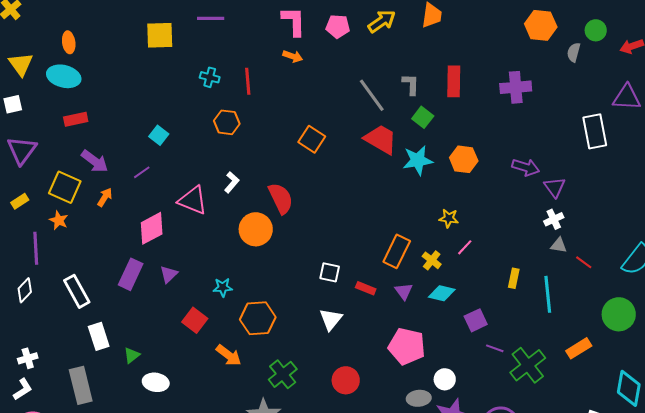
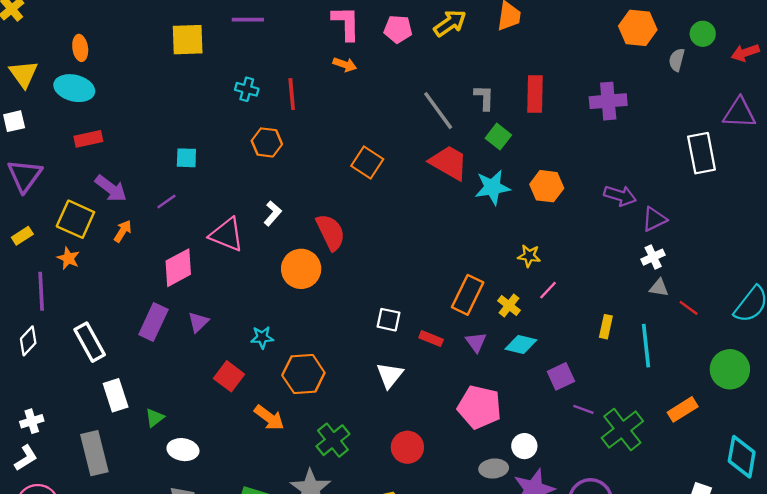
cyan square: (159, 135) -> (186, 158), turned -36
purple triangle: (555, 187) -> (654, 219), turned 40

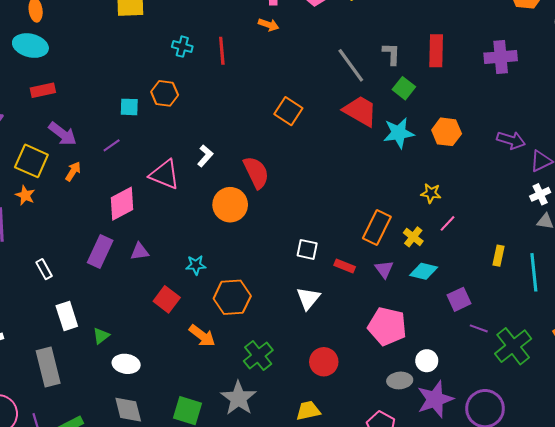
orange hexagon: (267, 142) -> (165, 93), moved
purple triangle: (198, 322) -> (140, 251), turned 36
white rectangle: (90, 342) -> (44, 269), size x0.6

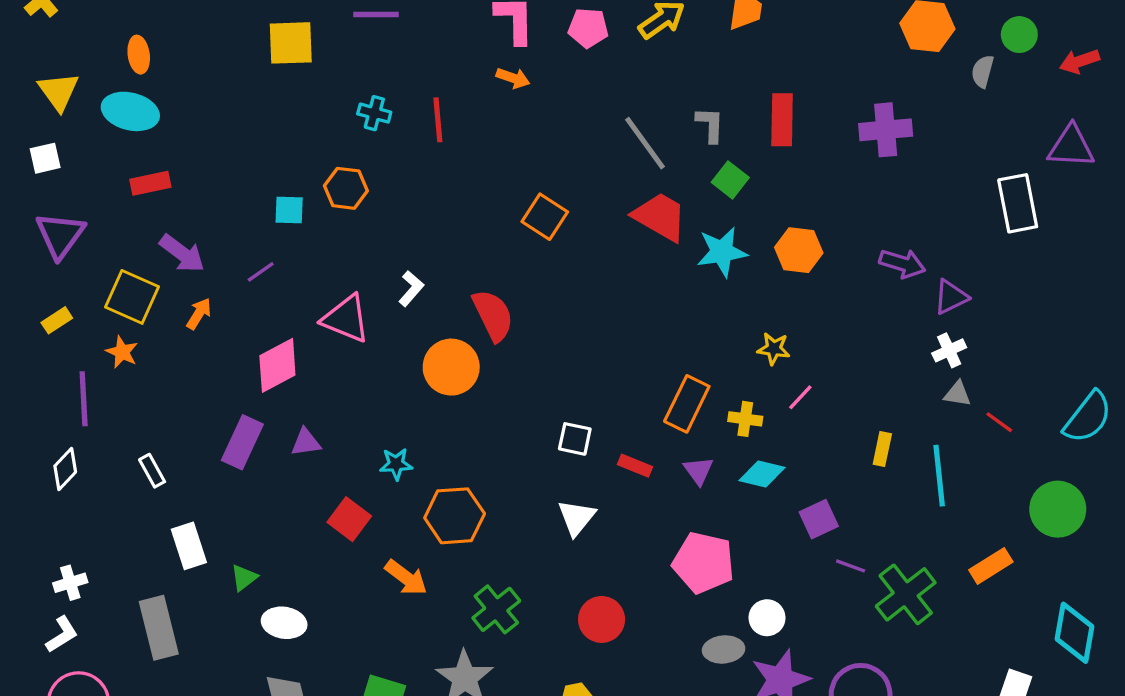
yellow cross: (413, 237) -> (745, 419), turned -30

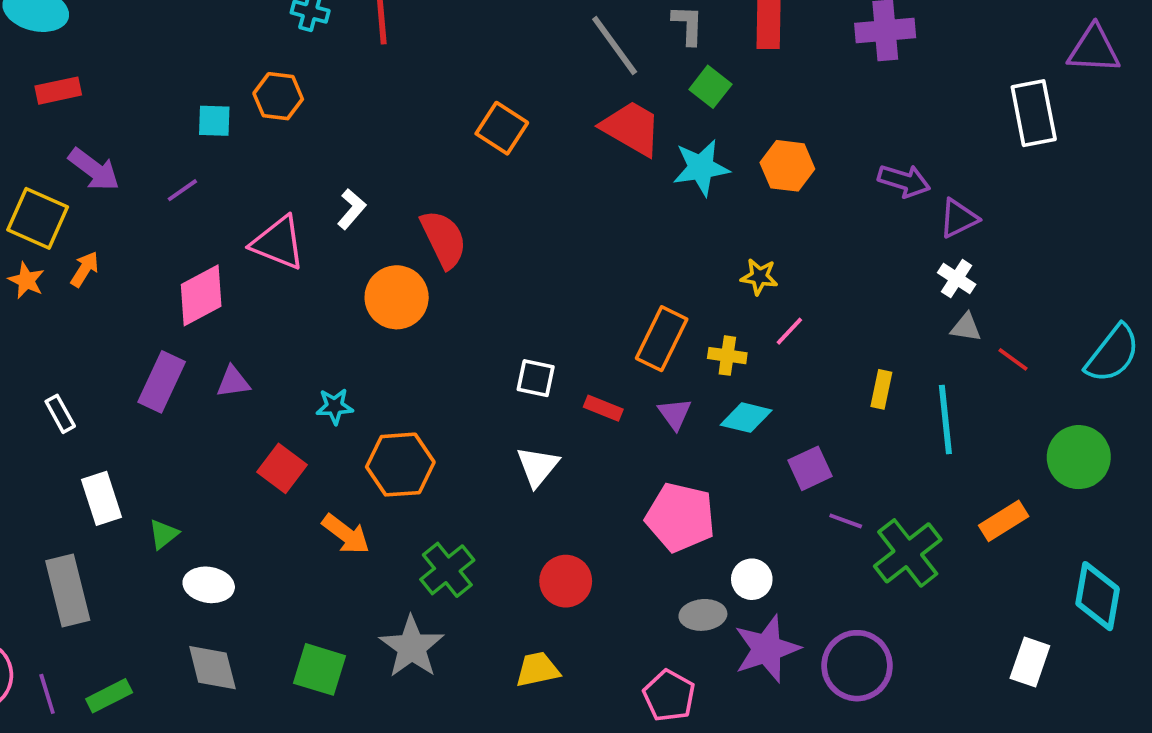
orange arrow: (199, 314) -> (85, 269), moved
white cross: (949, 350) -> (957, 279), turned -32

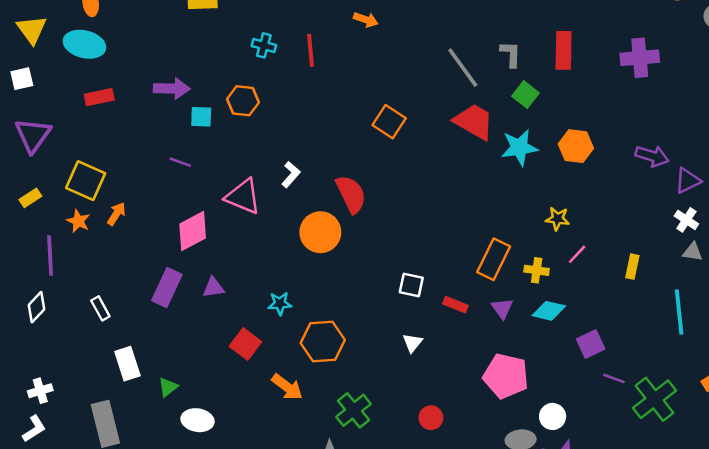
purple arrow: (94, 170) -> (172, 88), moved, turned -36
purple line: (182, 190) -> (180, 162), turned 55
yellow rectangle: (881, 389) -> (632, 267), moved
white triangle: (538, 466) -> (412, 343), size x0.7
red circle: (566, 581) -> (431, 418), size x0.7

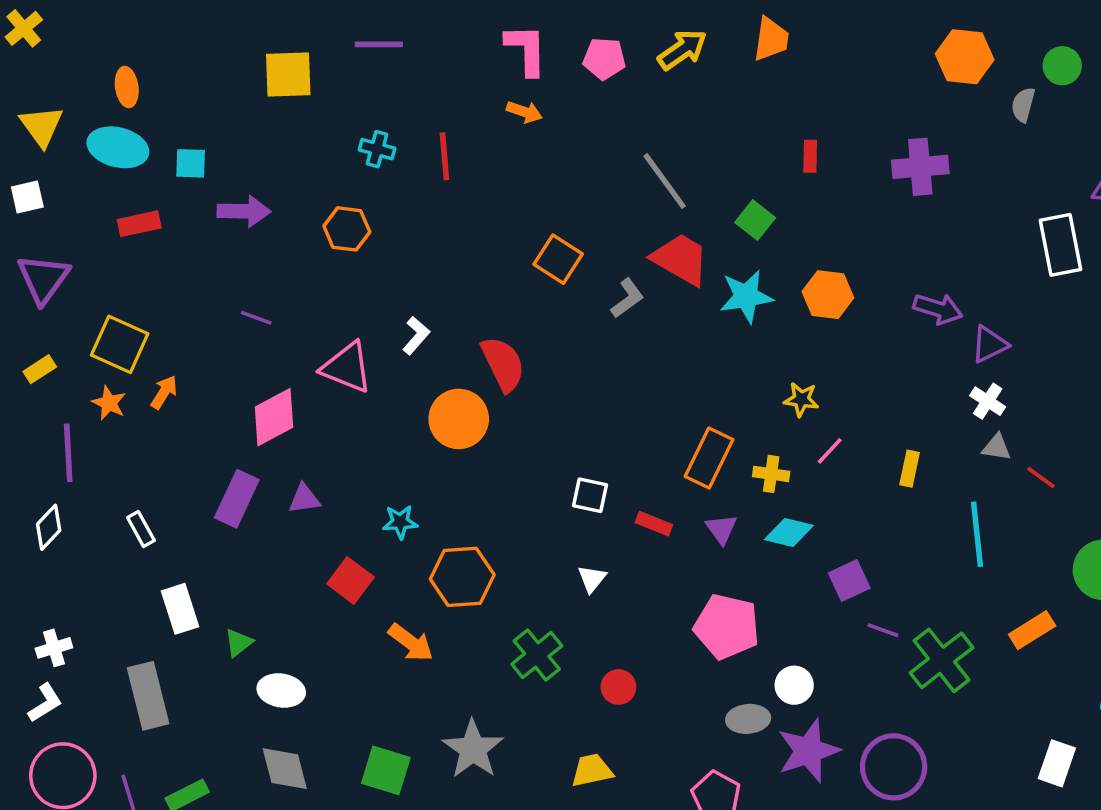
red rectangle: (564, 50) -> (810, 156), size x0.6
gray L-shape: (511, 54) -> (627, 298), moved, turned 52
cyan square: (201, 117) -> (191, 163), moved
green cross: (354, 410) -> (537, 655), moved

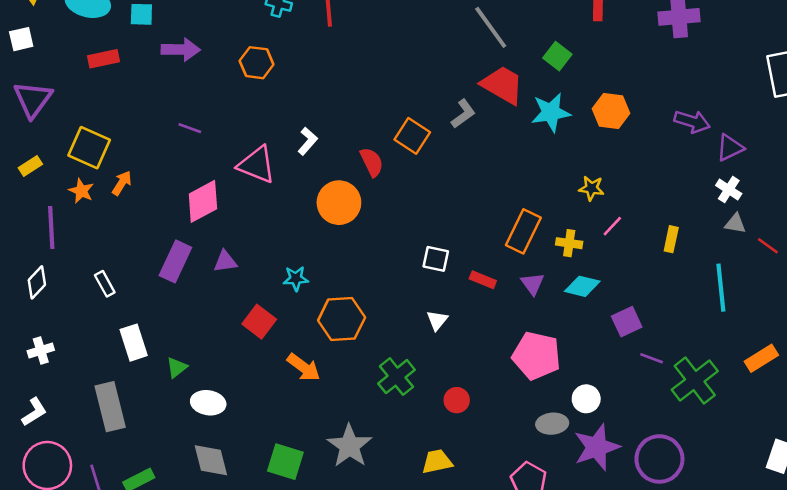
orange square: (558, 259) -> (412, 136), moved
red semicircle: (503, 364) -> (372, 162), size x0.7
white cross: (54, 648) -> (41, 350), moved

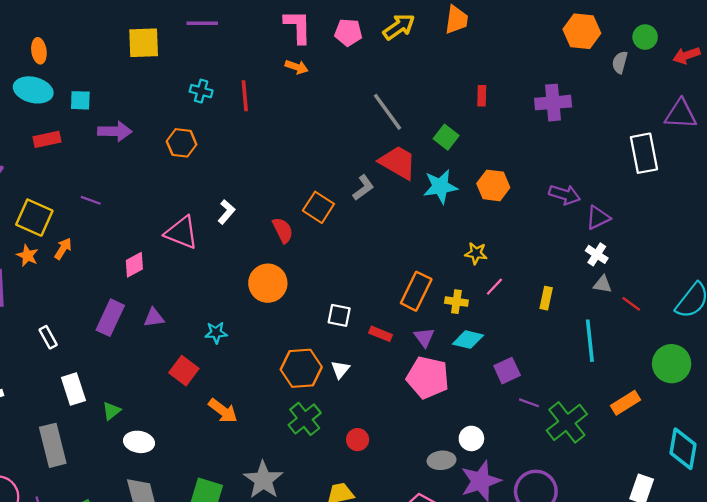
purple line: (190, 128) -> (91, 200), moved
pink diamond: (203, 201) -> (134, 265), size x0.7
orange circle: (339, 203) -> (268, 283), moved
orange hexagon: (342, 319) -> (301, 368), moved
pink pentagon: (536, 356) -> (428, 377), moved

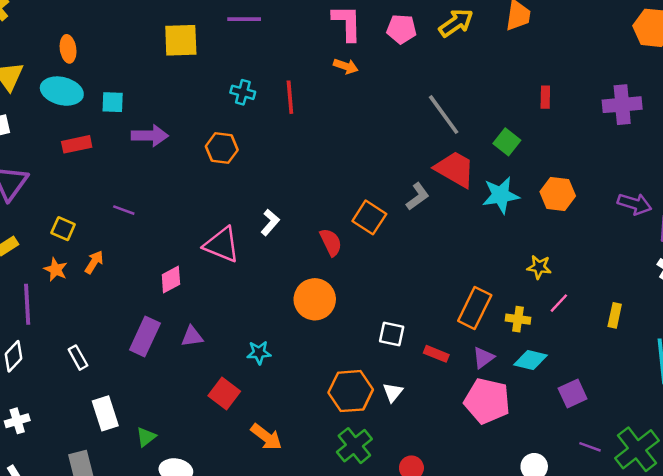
yellow square: (34, 218) -> (63, 229), size x0.6
purple triangle: (424, 337) -> (483, 358), turned 30
purple line: (529, 403) -> (590, 447), moved

